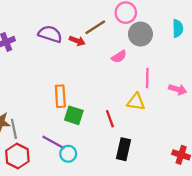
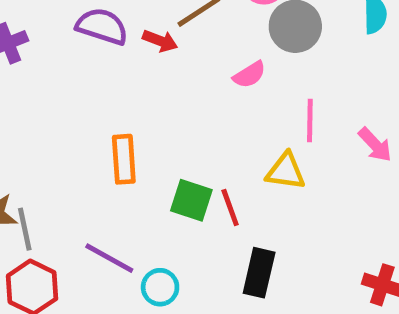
pink arrow: (178, 89) -> (375, 145), turned 30
green square: (74, 115) -> (191, 200), moved
cyan circle: (68, 154) -> (160, 287), moved

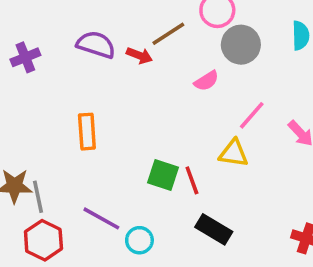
pink line: (310, 121) -> (252, 115), turned 40
orange rectangle: (124, 159) -> (87, 132), moved
black rectangle: (259, 273) -> (214, 229), turned -72

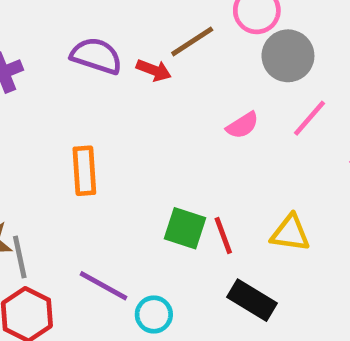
pink semicircle: (206, 81) -> (242, 125), moved
pink line: (252, 115) -> (310, 118), moved
yellow triangle: (234, 153) -> (290, 233), moved

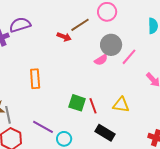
purple semicircle: (96, 56) -> (20, 25), moved, turned -35
gray circle: (288, 56) -> (111, 45), moved

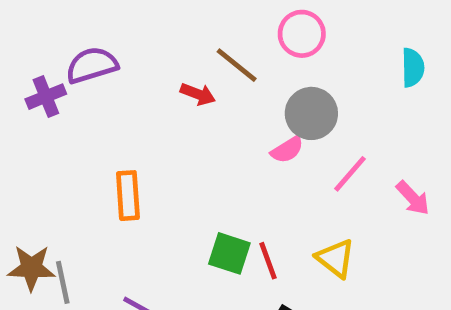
brown line: (80, 25) -> (237, 65), turned 72
pink line: (129, 57) -> (350, 174), moved
yellow triangle: (121, 105) -> (336, 258), turned 30

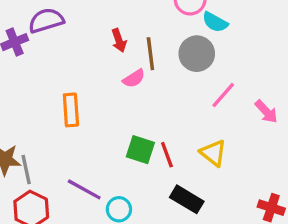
brown line: (237, 65) -> (150, 54), moved, turned 44
cyan semicircle: (413, 68) -> (215, 22), moved, turned 120
red arrow: (198, 94) -> (119, 40), turned 50
pink semicircle: (287, 150) -> (134, 78), moved

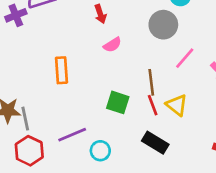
brown line: (150, 54) -> (151, 82), moved
red line: (167, 155) -> (153, 105), moved
purple line: (84, 189) -> (72, 135), turned -52

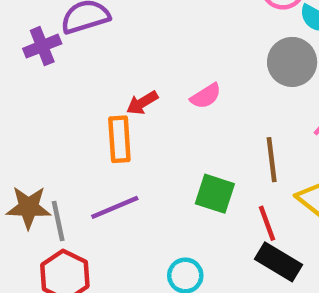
red arrow: (100, 14) -> (142, 103), moved, turned 78
red line: (153, 105) -> (267, 223), moved
purple line: (72, 135) -> (115, 207), moved

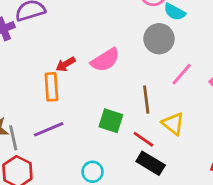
pink semicircle: (206, 96) -> (105, 60), size x1.5
red line: (267, 223) -> (143, 139), turned -35

